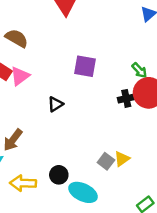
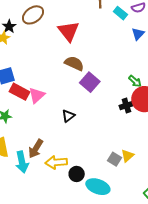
brown semicircle: (17, 38) -> (74, 63), moved
purple square: (85, 66) -> (90, 82), turned 36
yellow arrow: (23, 183) -> (56, 162), moved

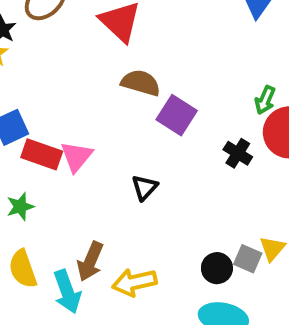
green arrow: (135, 81) -> (265, 100), turned 80
black cross: (126, 106) -> (238, 153), moved, turned -32
black circle: (77, 174) -> (217, 268), moved

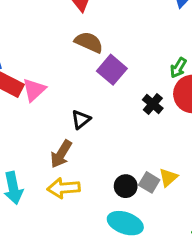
brown arrow: (90, 261) -> (61, 154), moved

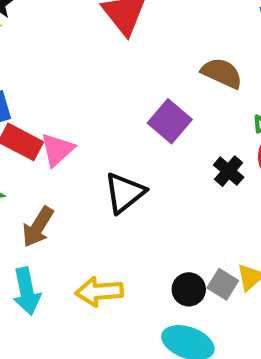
brown semicircle: (89, 42) -> (222, 73), moved
black triangle: (81, 119) -> (125, 193), size x1.5
brown arrow: (61, 154) -> (38, 227), moved

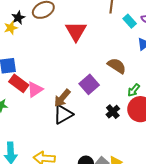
brown arrow: (38, 227) -> (62, 98), moved

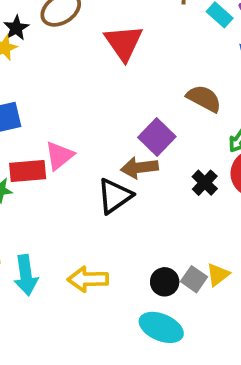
red rectangle: (19, 83) -> (28, 171), moved, turned -36
brown arrow: (62, 98) -> (139, 168), moved, turned 48

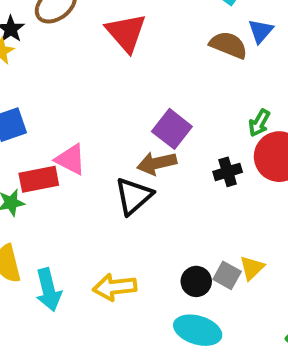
brown semicircle: (204, 98) -> (228, 45), moved
pink triangle: (59, 156) -> (71, 159), turned -48
black cross: (205, 183) -> (228, 172), turned 35

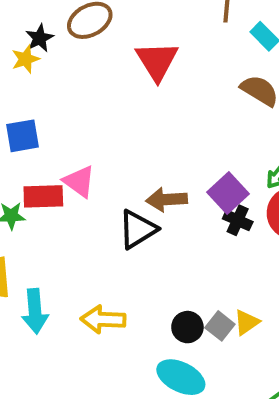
purple square: (172, 129) -> (228, 193), moved
black cross: (228, 172) -> (238, 220), turned 32

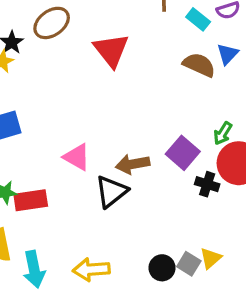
pink triangle: (79, 181) -> (77, 157), moved
red rectangle: (43, 196) -> (31, 200), moved
black cross: (238, 220) -> (207, 184), moved

